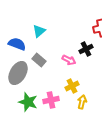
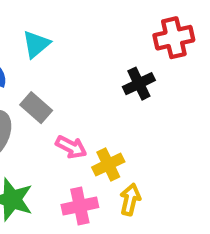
pink arrow: (69, 60) -> (71, 147), moved
pink cross: (51, 100) -> (80, 206), moved

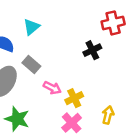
yellow arrow: (130, 199) -> (108, 115), moved
pink cross: (80, 206) -> (72, 123), moved, turned -30

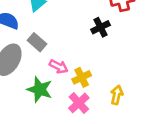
green star: (17, 119) -> (40, 89), moved

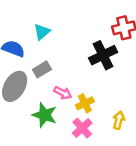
black cross: (100, 27) -> (103, 55), size x1.5
gray rectangle: (37, 42) -> (42, 69), turned -72

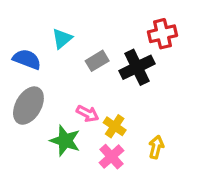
gray rectangle: (42, 69) -> (97, 61), moved
yellow cross: (85, 103) -> (115, 126), turned -30

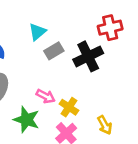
cyan triangle: (62, 39) -> (37, 32), moved
yellow arrow: (156, 147) -> (105, 125), turned 138

